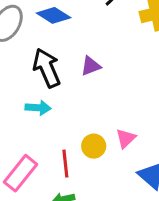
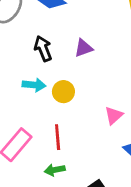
black arrow: (47, 68) -> (43, 49), size x0.7
yellow circle: (94, 146) -> (63, 92), moved

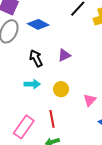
yellow circle: (63, 92) -> (61, 89), moved

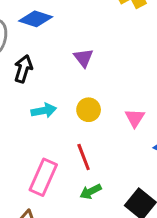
purple triangle: (64, 55) -> (84, 58), turned -32
black arrow: (36, 58) -> (23, 69), moved, turned 54

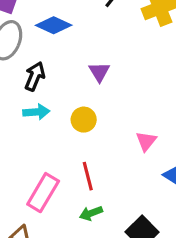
yellow circle: (89, 110) -> (84, 120), moved
cyan arrow: (44, 111) -> (36, 112), moved

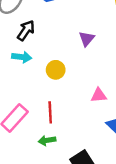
purple triangle: (99, 72) -> (87, 39), moved
pink triangle: (146, 141) -> (99, 95), turned 35

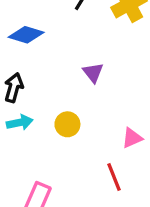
red line: (50, 112) -> (114, 177), moved

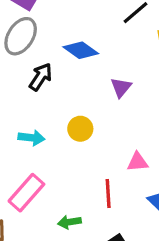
blue diamond: (26, 35) -> (81, 50), moved
cyan arrow: (20, 123) -> (31, 138), moved

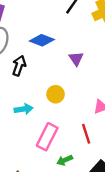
pink rectangle: (26, 193) -> (47, 137), moved

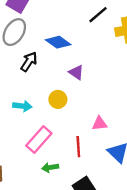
purple triangle: (76, 59) -> (76, 72), moved, turned -35

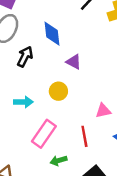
blue diamond: (58, 42) -> (52, 34), turned 55

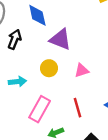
purple triangle: (74, 62) -> (60, 39), size x1.5
pink triangle: (103, 111) -> (82, 70), moved

